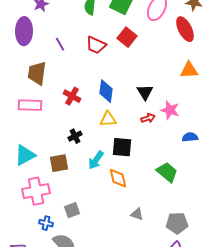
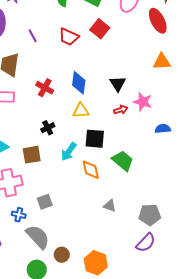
green trapezoid: (167, 172) -> (123, 161), moved

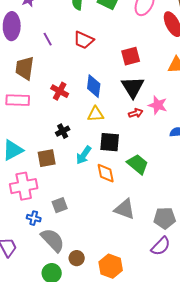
red square: (100, 29) -> (131, 56), moved, turned 36
black triangle: (118, 84) -> (133, 87), size x1.4
gray triangle: (110, 206) -> (125, 209), size x1.6

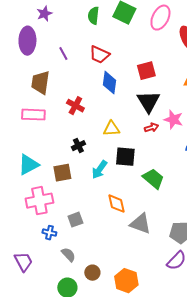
blue diamond: (94, 86) -> (109, 83), moved
orange diamond: (106, 173) -> (116, 204), moved
gray semicircle: (53, 240) -> (68, 255), size x0.6

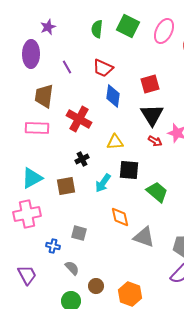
red cross: (75, 106) -> (79, 119), size x1.4
red arrow: (151, 128) -> (155, 141), turned 48
pink cross: (39, 201) -> (27, 214), moved
gray square: (75, 220) -> (79, 233), turned 35

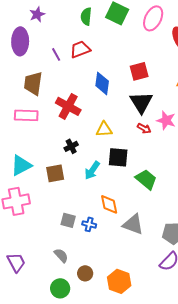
red trapezoid: (103, 68) -> (80, 49), moved, turned 135
blue cross: (53, 246) -> (89, 224), moved

